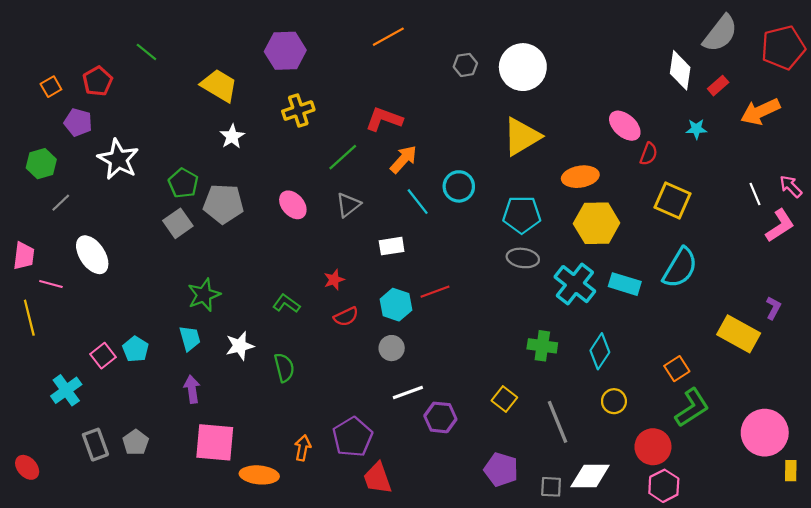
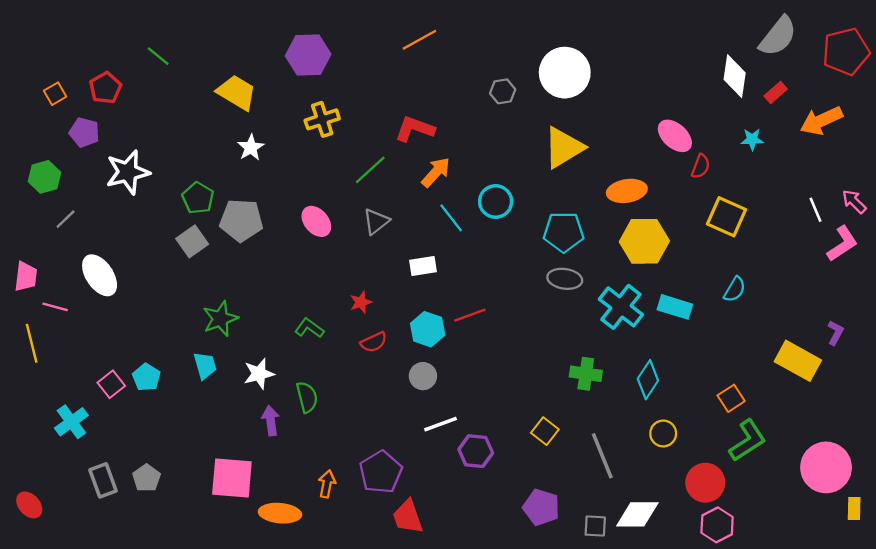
gray hexagon: (465, 65) -> (503, 91), moved
white star: (118, 159) -> (128, 172), turned 30
cyan semicircle: (680, 268) -> (735, 289), size x0.6
purple arrow: (192, 389) -> (271, 421), moved

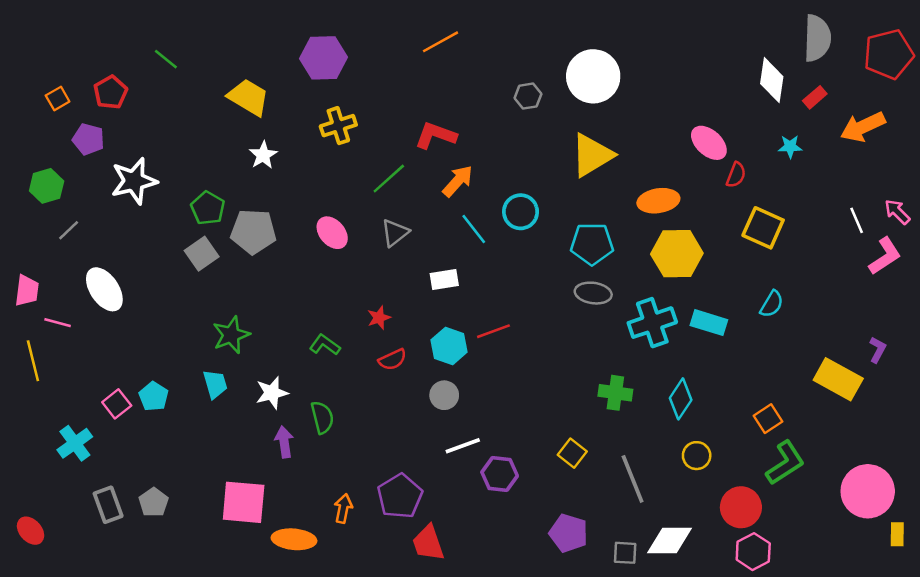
gray semicircle: (778, 36) -> (817, 38), turned -36
cyan cross: (621, 307) -> (652, 323), turned 33

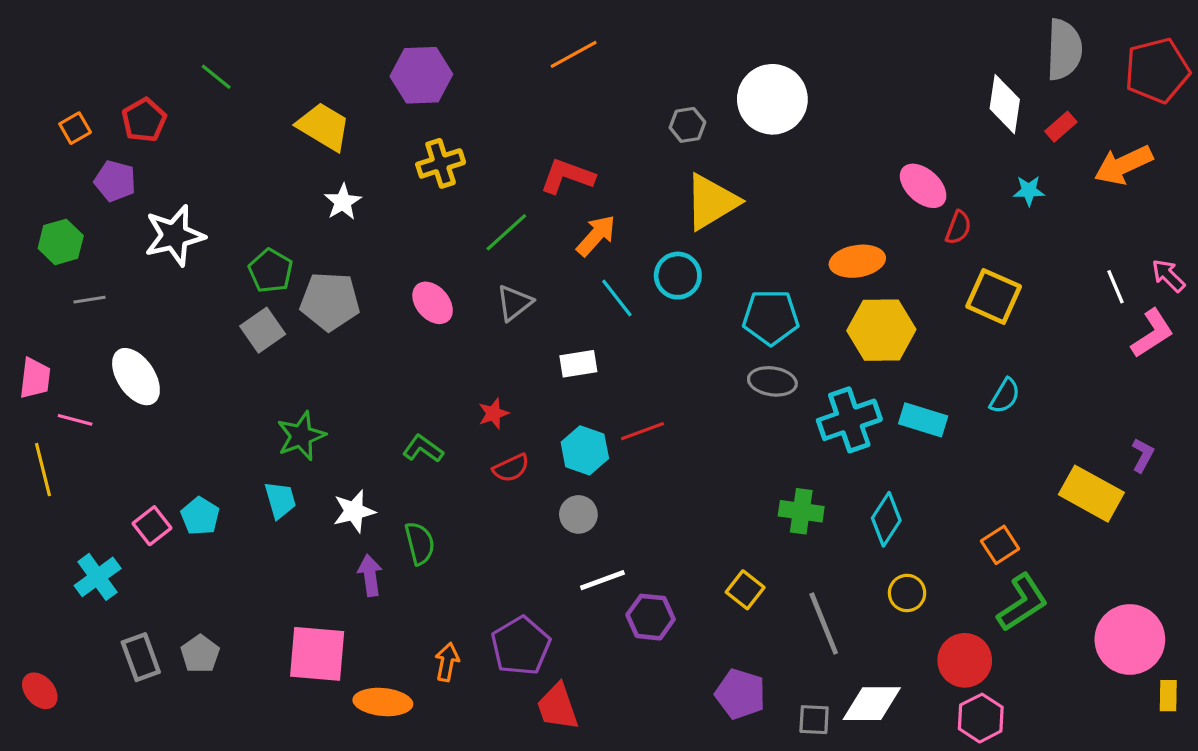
yellow triangle: (592, 155) -> (711, 202), moved
gray line: (69, 230) -> (90, 300), turned 35

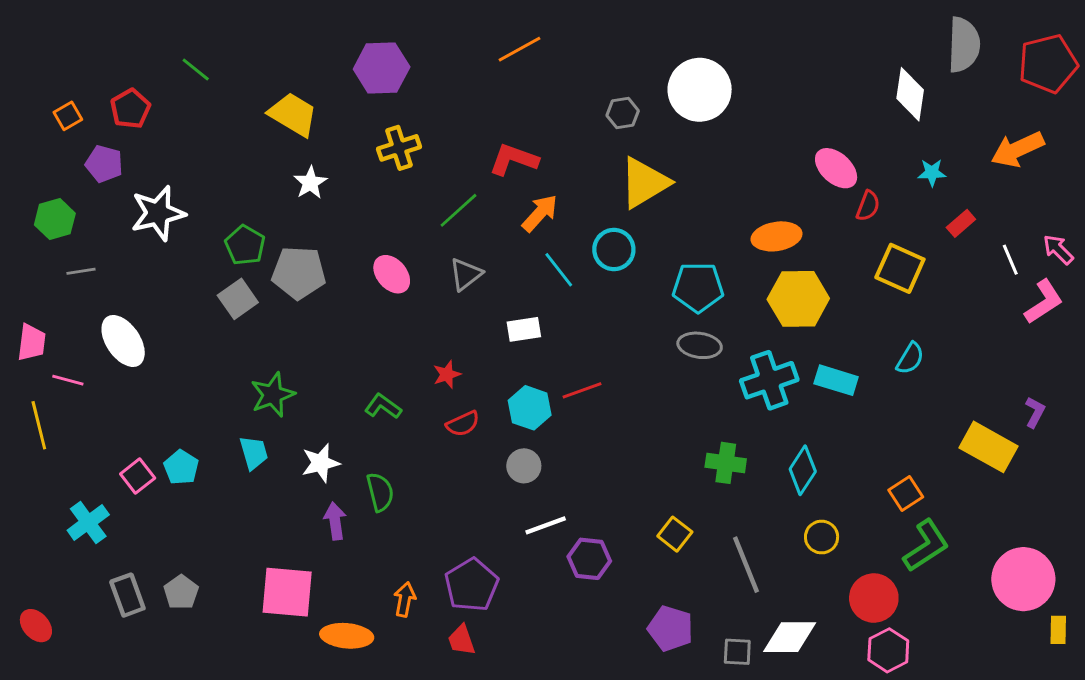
red rectangle: (1061, 127) -> (961, 223), moved
red trapezoid: (558, 707) -> (461, 640), moved, size x0.7

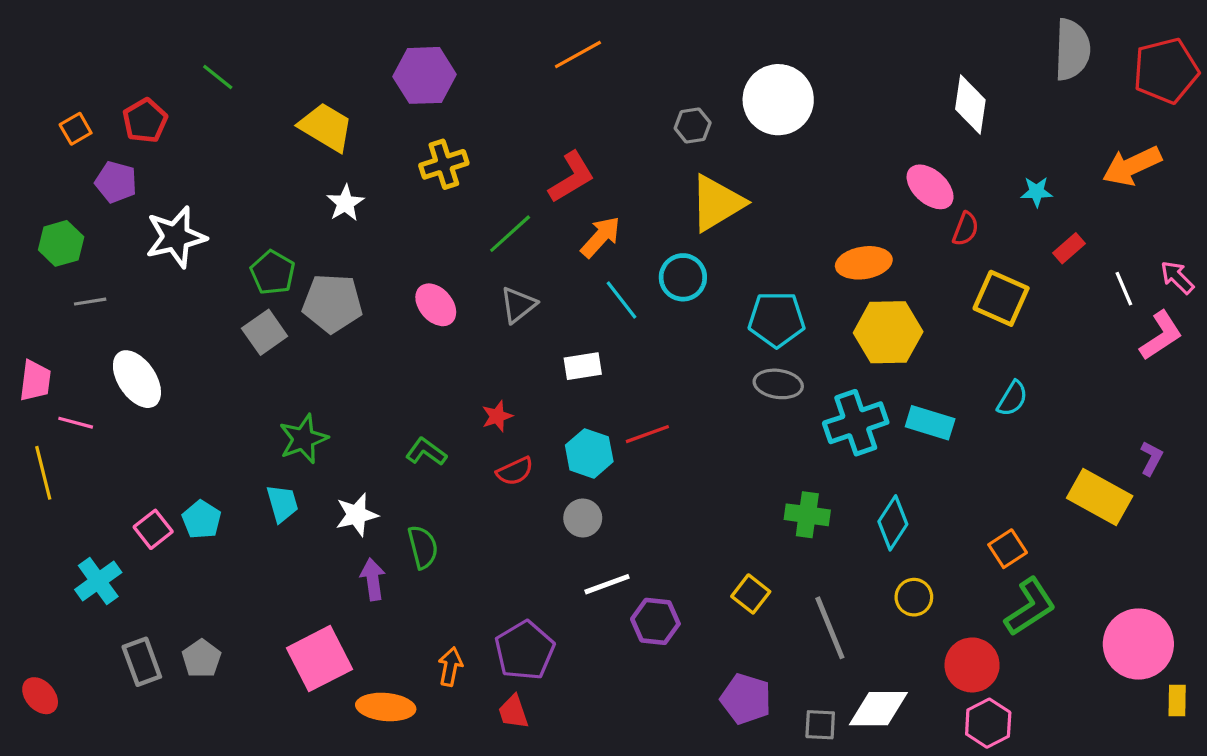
white diamond: (910, 94) -> (970, 105), moved
red L-shape: (514, 159) -> (571, 177), turned 129
pink square: (287, 592) -> (319, 659), turned -32

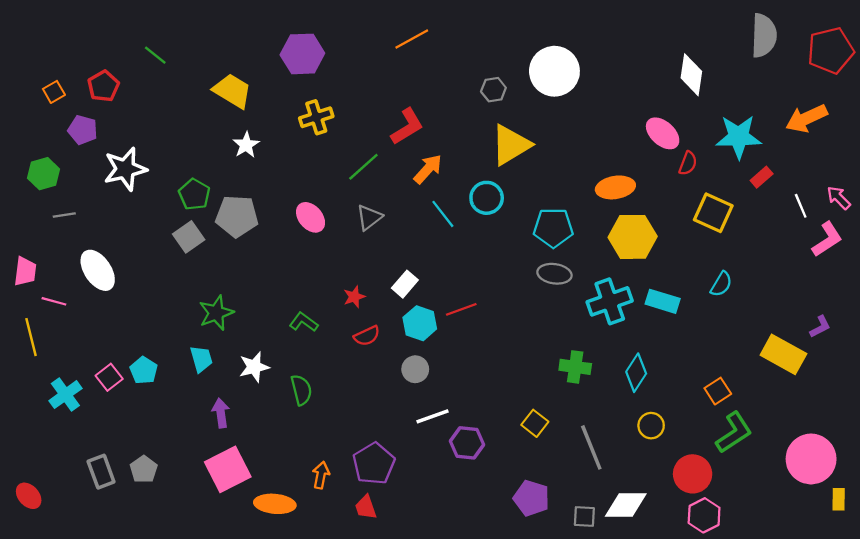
cyan star: (1037, 192) -> (739, 137), size x2.0
white rectangle: (583, 366) -> (405, 284), moved, turned -40
purple L-shape: (1151, 458) -> (820, 327), turned 35
purple arrow: (373, 579) -> (221, 413), moved
cyan cross: (98, 581) -> (65, 395), moved

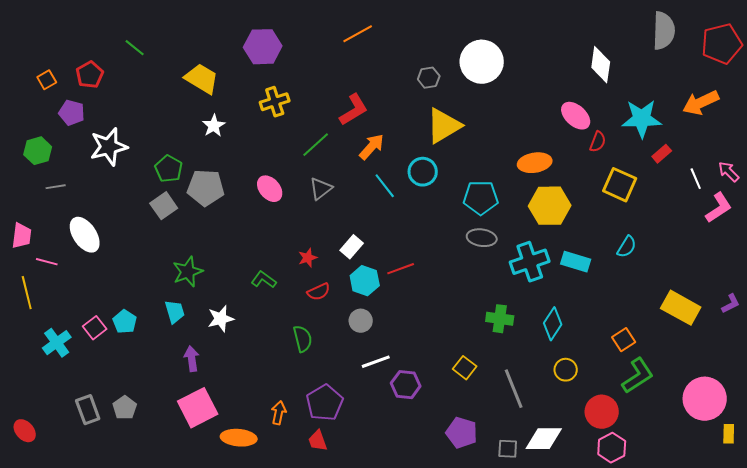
purple L-shape: (820, 327) -> (731, 304), moved
green semicircle: (301, 390) -> (303, 339), moved

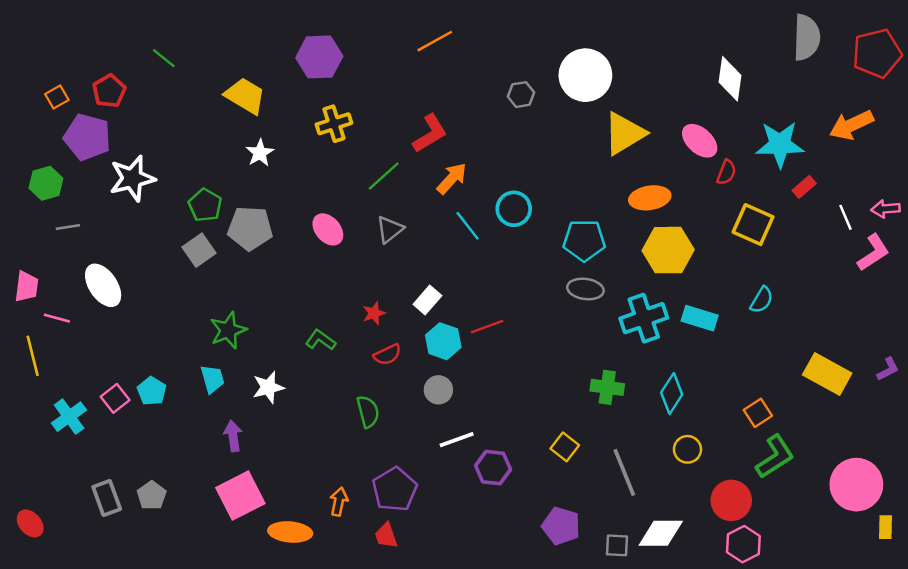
purple pentagon: (72, 113) -> (87, 137), size x1.5
yellow triangle: (444, 126) -> (624, 133), moved
pink arrow: (729, 172) -> (886, 209), turned -50

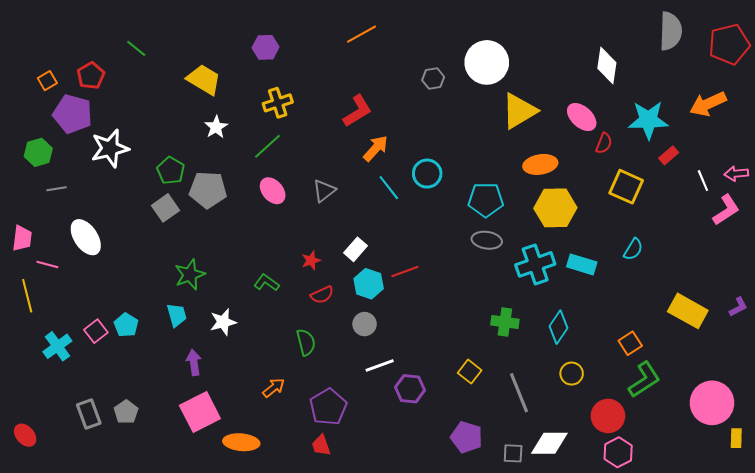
purple hexagon: (319, 57) -> (266, 47), size x0.7
green line: (384, 176) -> (268, 146), moved
orange arrow: (339, 502) -> (274, 388), moved, turned 40

